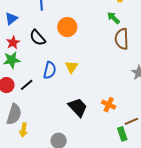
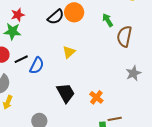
green arrow: (113, 18) -> (108, 20), moved
black semicircle: (38, 38) -> (56, 17), moved, turned -102
blue semicircle: (50, 70) -> (37, 65), moved

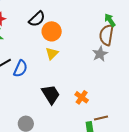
orange circle: (74, 12) -> (52, 31), moved
green arrow: (108, 20) -> (110, 20), moved
gray star: (133, 73) -> (100, 54), moved

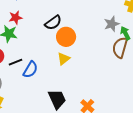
gray star: (100, 54) -> (112, 24), moved

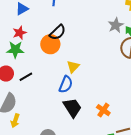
orange circle: (66, 37) -> (50, 44), moved
blue semicircle: (30, 70) -> (66, 84), moved

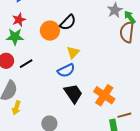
black semicircle: (58, 32) -> (68, 22), moved
blue semicircle: (66, 84) -> (66, 70), turned 42
orange cross: (103, 110) -> (104, 95), size x1.5

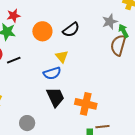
black semicircle: (68, 22) -> (71, 30), moved
yellow triangle: (73, 52) -> (62, 57), turned -32
orange cross: (104, 95) -> (86, 104), turned -30

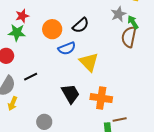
yellow triangle: (62, 57) -> (89, 62), moved, size x1.5
black line: (14, 60) -> (31, 77), moved
blue semicircle: (52, 73) -> (67, 48), moved

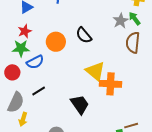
green arrow: (133, 22) -> (134, 18), moved
black semicircle: (81, 25) -> (84, 35), turned 96
blue semicircle: (67, 48) -> (35, 62), moved
orange cross: (101, 98) -> (111, 84), moved

